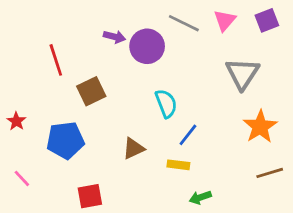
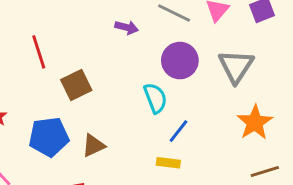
purple arrow: (114, 37) -> (127, 27), moved
purple circle: (147, 46) -> (180, 61), moved
brown triangle: (133, 148) -> (93, 145), moved

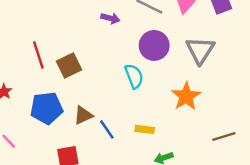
red line: (39, 52) -> (38, 55), moved
orange star: (255, 122) -> (186, 96), moved
blue line: (178, 131) -> (107, 129), moved, turned -72

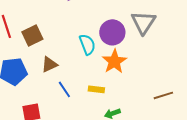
purple circle: (154, 45) -> (112, 32), moved
orange star: (186, 96) -> (114, 61), moved
brown triangle: (83, 115) -> (49, 64), moved

